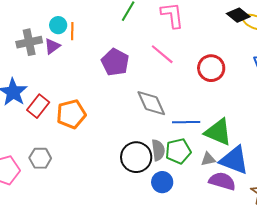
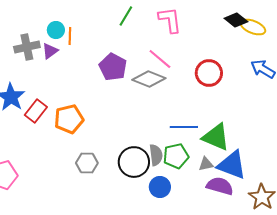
gray diamond: (151, 103) -> (149, 79), moved, turned -44
gray hexagon: (40, 158) -> (87, 163), moved

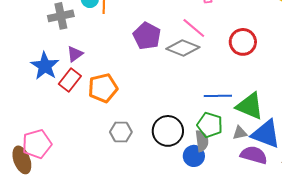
purple triangle: (50, 51) -> (75, 54), moved
gray semicircle: (156, 155) -> (202, 141), moved
green pentagon: (176, 156) -> (210, 125), turned 30

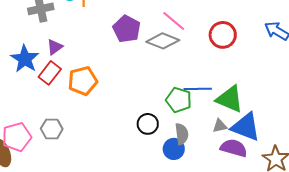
green pentagon: (210, 125) -> (179, 100), moved
black circle: (168, 131) -> (148, 124), size x0.7
gray hexagon: (121, 132) -> (52, 129), moved

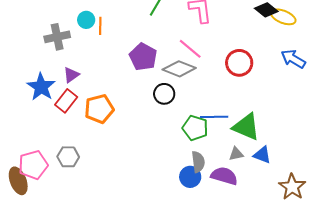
black circle: (148, 124) -> (164, 94), moved
blue triangle: (246, 127) -> (262, 155), size x0.6
purple semicircle: (234, 148) -> (224, 176), moved

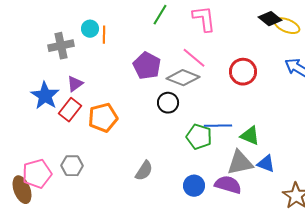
green triangle: (246, 127) -> (250, 136), size x0.7
gray triangle: (236, 154) -> (240, 163), size x1.8
gray semicircle: (198, 162) -> (144, 171), moved, turned 40

